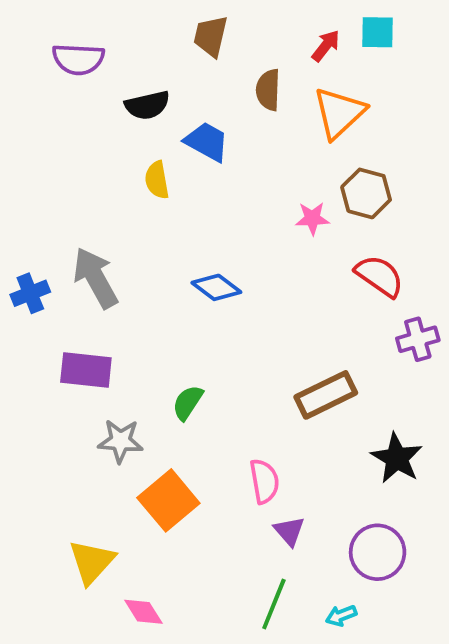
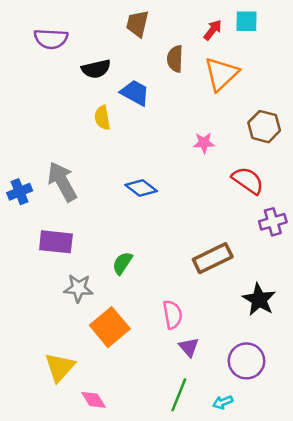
brown hexagon: (366, 193) -> (264, 127), moved

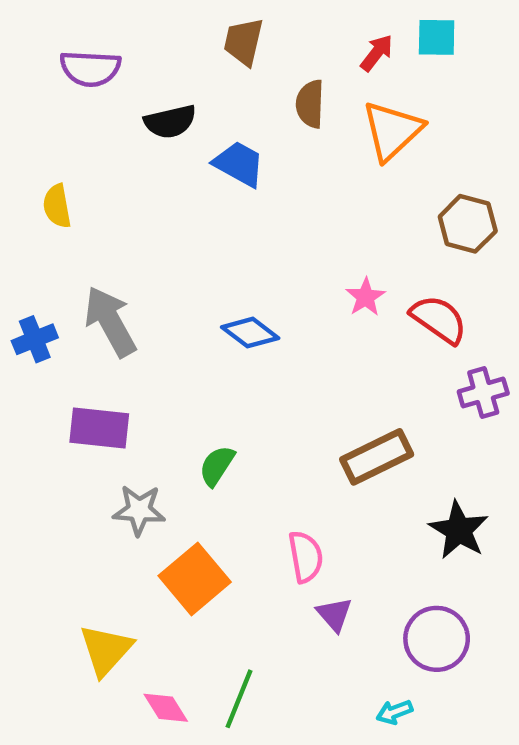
yellow semicircle: (102, 118) -> (57, 206), moved
pink star: (204, 143) -> (366, 297), moved, turned -30
green line: (179, 395) -> (239, 699), moved

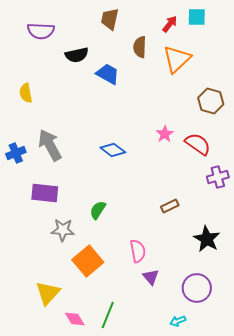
brown rectangle: (377, 457) -> (170, 206), size x0.6

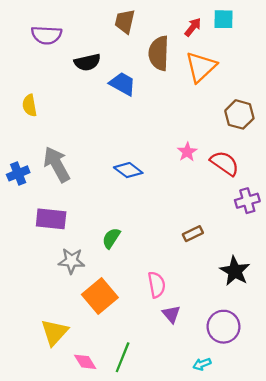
brown semicircle: (140, 47) -> (159, 53), size x1.4

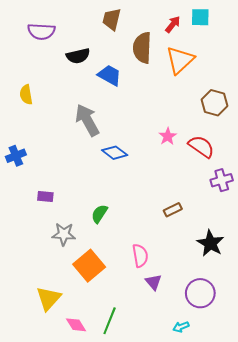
gray arrow: (57, 164) -> (87, 120), moved
purple rectangle: (51, 219) -> (45, 196), size x0.6

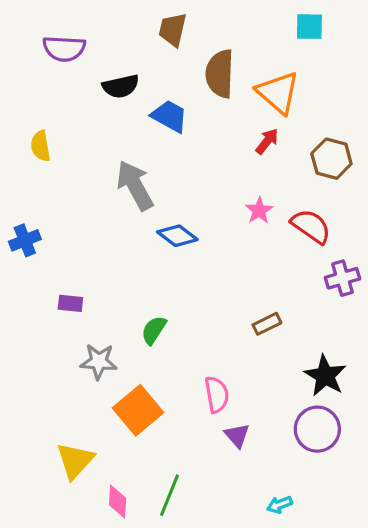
red arrow: (173, 24) -> (267, 141), moved
orange triangle: (180, 60) -> (278, 93), turned -36
purple circle: (200, 293) -> (317, 429), moved
pink diamond: (76, 325) -> (118, 501), turned 35

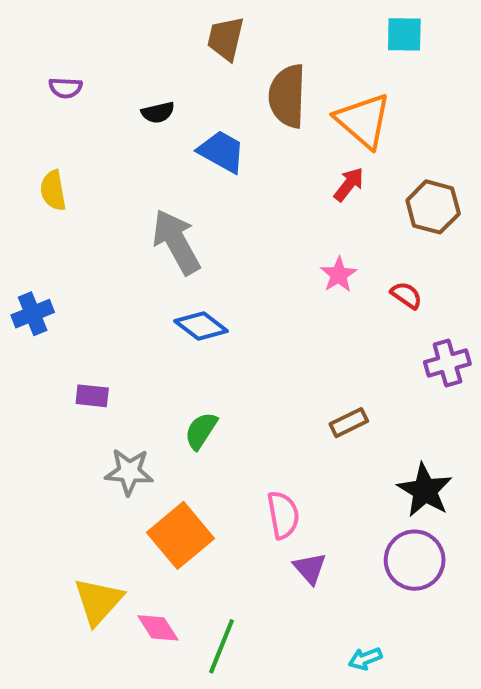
purple semicircle: (64, 49) -> (65, 88), moved, size x0.6
black semicircle: (121, 86) -> (158, 112), size x0.7
red semicircle: (311, 226) -> (406, 295), size x0.6
blue diamond: (177, 236) -> (201, 326), moved
pink diamond: (118, 501) -> (158, 628), moved, turned -36

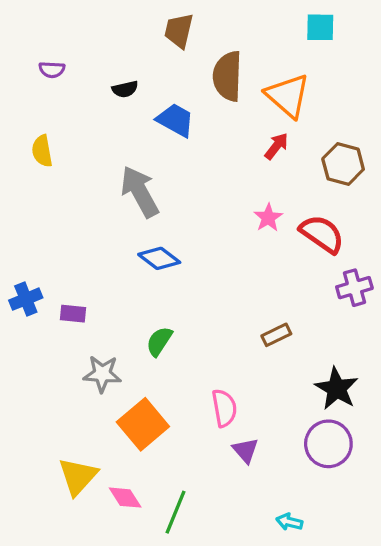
red semicircle: (406, 295) -> (322, 234), size x1.8
blue cross: (33, 314) -> (26, 299), moved
cyan arrow: (365, 659) -> (289, 522), turned 35

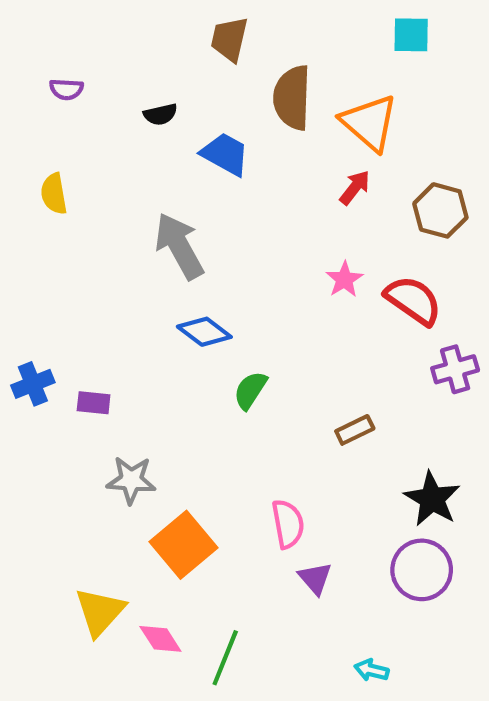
green semicircle: (159, 341) -> (250, 390), moved

